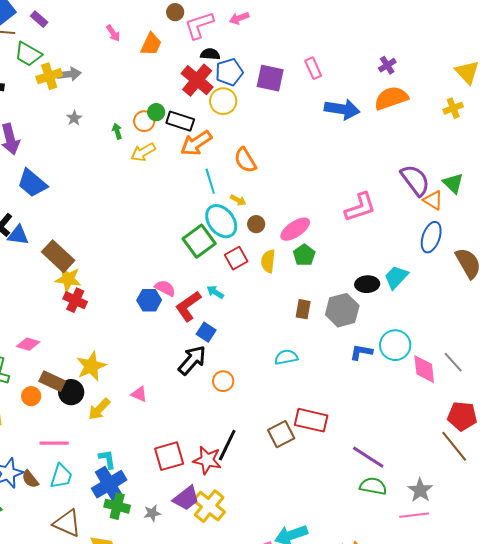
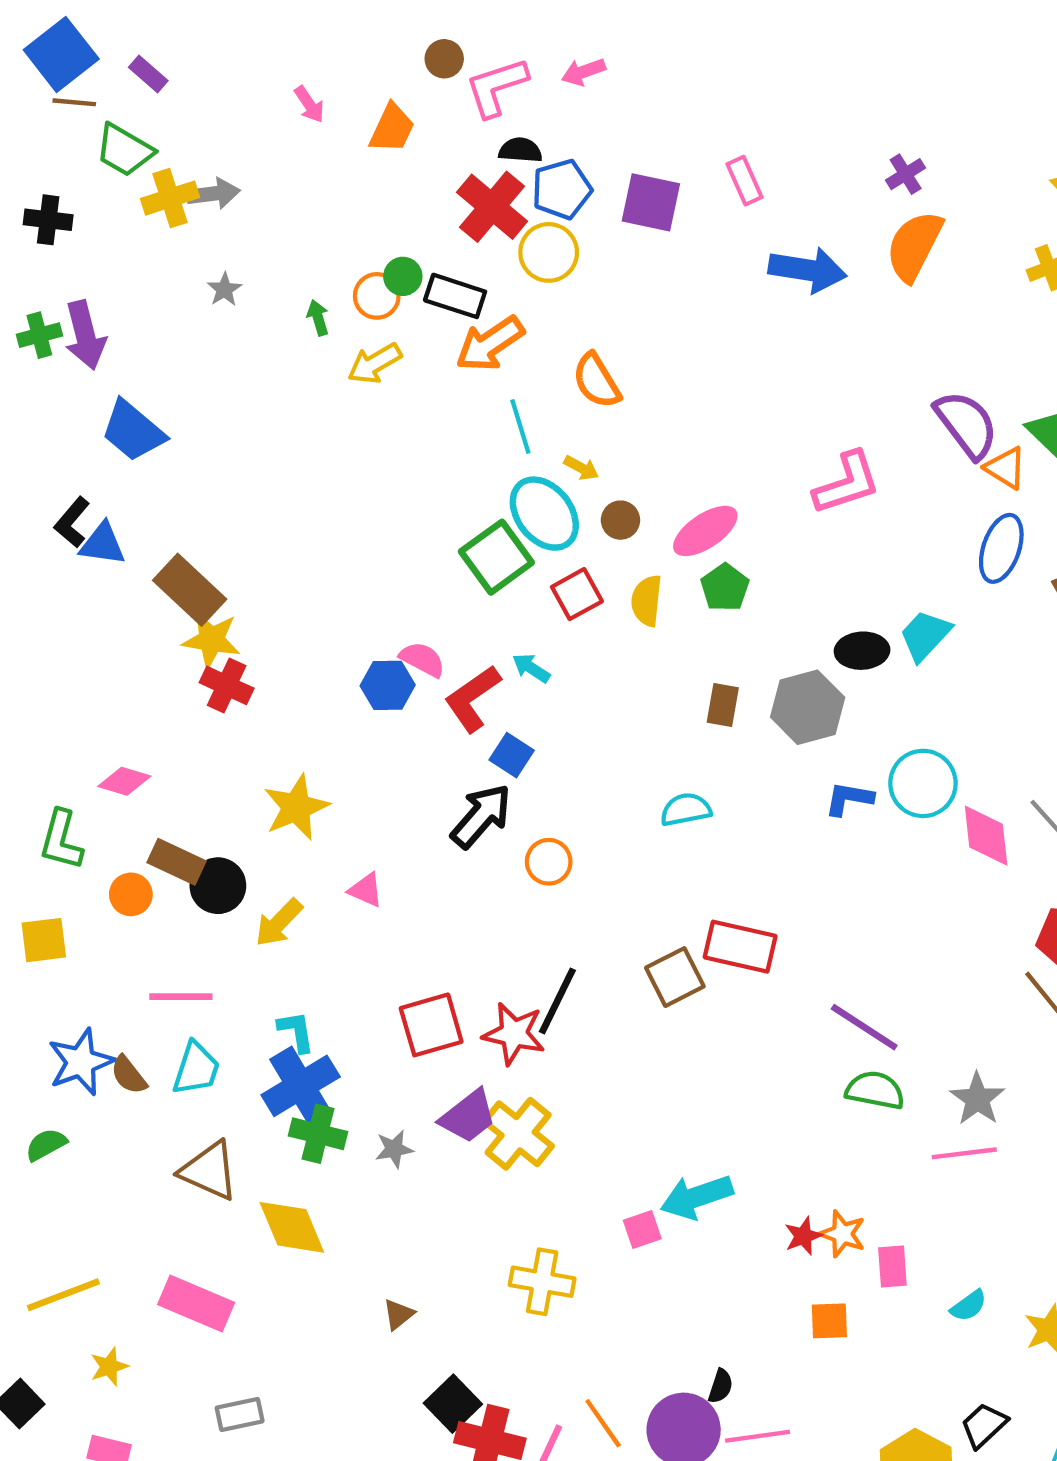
orange semicircle: (391, 98) -> (914, 246), turned -44
yellow star: (91, 366) -> (296, 807), moved

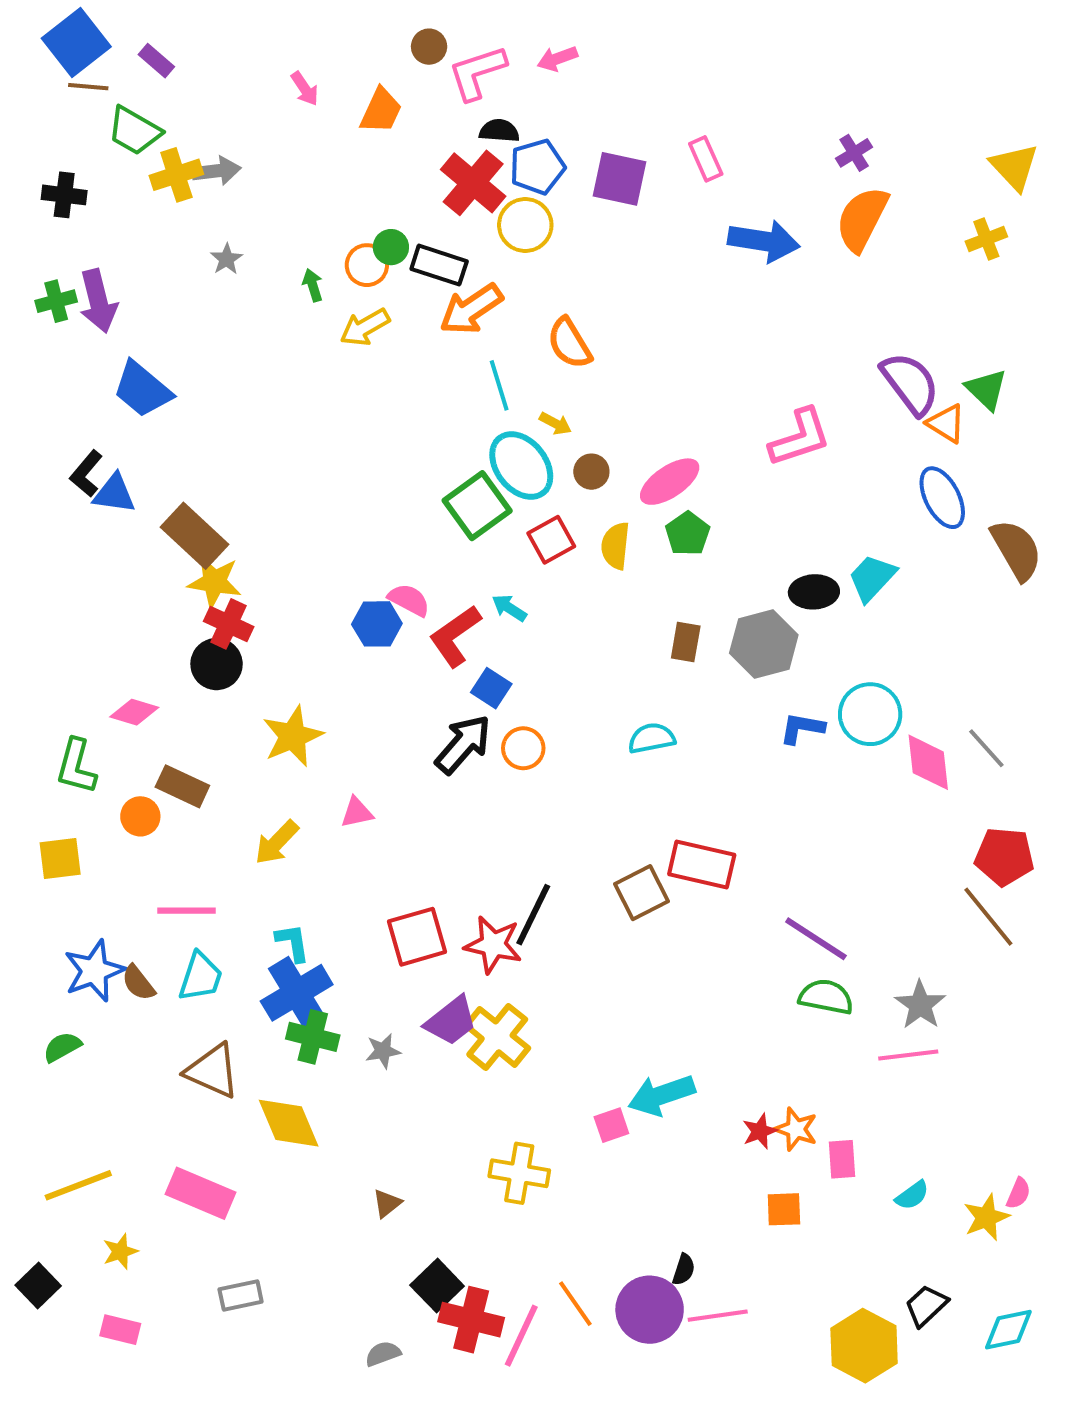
blue ellipse: (1001, 548) -> (942, 498), turned -46
orange circle: (549, 862) -> (523, 748), moved
black circle: (218, 886) -> (217, 664), moved
pink triangle: (366, 890) -> (357, 812), turned -36

